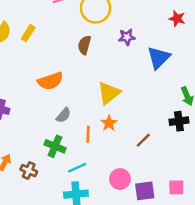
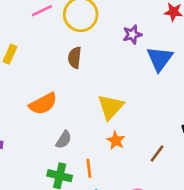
purple star: (127, 37) -> (132, 34), moved
orange line: (88, 134) -> (89, 168), moved

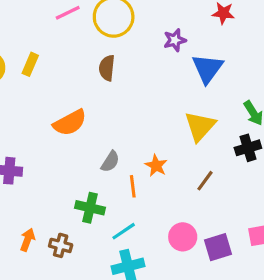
yellow triangle: (111, 107) -> (200, 126), moved
gray semicircle: (64, 140) -> (110, 162), moved
orange line: (89, 168) -> (133, 186), moved

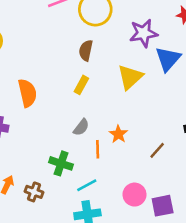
purple star: (175, 40) -> (143, 33), size x1.5
yellow rectangle: (30, 64) -> (81, 85), moved
orange semicircle: (70, 123) -> (27, 93), moved, turned -80
yellow triangle: (200, 126) -> (130, 77), moved

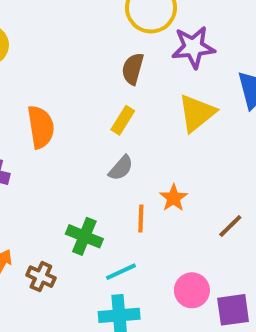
purple star: (143, 33) -> (193, 47), moved
gray semicircle: (81, 127) -> (121, 168), moved

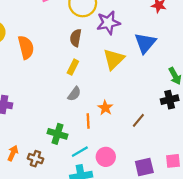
orange semicircle: (41, 127) -> (26, 47), moved
pink circle: (192, 290) -> (106, 157), moved

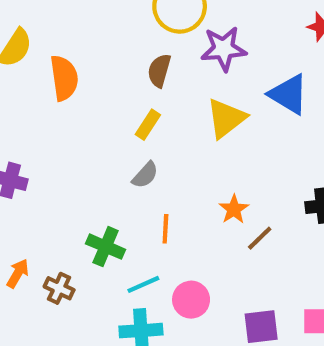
blue triangle: (145, 43) -> (289, 94), turned -45
orange star: (105, 108) -> (234, 209), moved

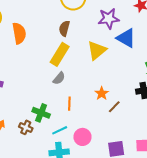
purple star: (224, 49) -> (109, 19), moved
yellow rectangle: (148, 125) -> (60, 54), size x1.6
brown cross: (59, 288) -> (26, 127), moved

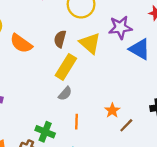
brown semicircle: (64, 28) -> (60, 39), moved
orange semicircle: (19, 33) -> (21, 43), turned 135
yellow triangle: (97, 50) -> (90, 43), moved, turned -40

